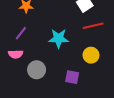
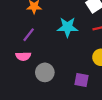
cyan star: (59, 38) -> (67, 27), moved

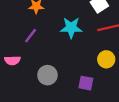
pink semicircle: (23, 56) -> (12, 60), moved

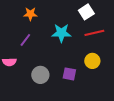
purple square: (86, 83) -> (69, 74), moved

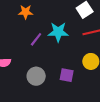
purple line: (25, 40) -> (36, 39), moved

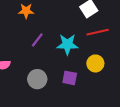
cyan star: (58, 32) -> (67, 44), moved

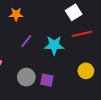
yellow circle: (95, 63) -> (86, 71), moved
purple square: (70, 78) -> (47, 80), moved

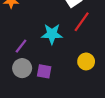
red line: (82, 34) -> (82, 22), turned -42
purple line: (26, 41) -> (21, 46), moved

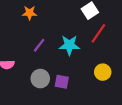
purple line: (21, 46) -> (39, 45), moved

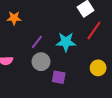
orange star: (30, 13) -> (14, 18), moved
gray circle: (40, 79) -> (41, 62), moved

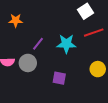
red line: (94, 31) -> (94, 33), turned 36
gray circle: (41, 62) -> (28, 63), moved

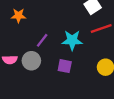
purple square: (59, 78) -> (65, 66), moved

